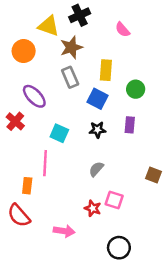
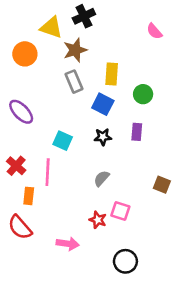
pink semicircle: (123, 30) -> (154, 31), moved
purple ellipse: (34, 96) -> (21, 112), moved
red cross: (15, 121) -> (16, 166), moved

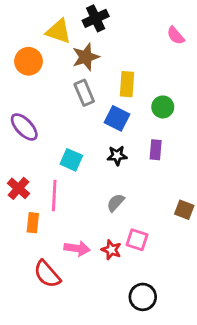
red semicircle: (20, 227) -> (47, 274), moved
pink arrow: (68, 244) -> (77, 248), moved

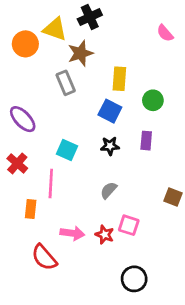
orange circle: (28, 61) -> (25, 44), moved
gray rectangle: (84, 93) -> (66, 83), moved
red cross: (18, 188) -> (17, 163), moved

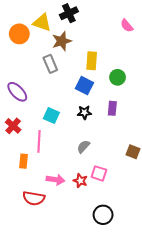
red semicircle: (44, 257) -> (34, 198), turned -40

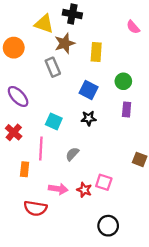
black cross: (69, 13) -> (72, 14), turned 36
orange circle: (19, 34) -> (14, 48), moved
yellow rectangle: (92, 61) -> (96, 52), moved
purple rectangle: (112, 108) -> (127, 110), moved
gray semicircle: (83, 147) -> (72, 154), moved

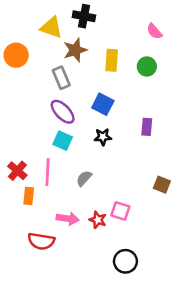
green circle: (123, 81) -> (147, 66), moved
purple ellipse: (18, 96) -> (63, 112), moved
red cross: (14, 132) -> (17, 171), moved

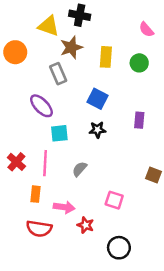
purple ellipse: (63, 112) -> (41, 106), moved
cyan square: (63, 141) -> (59, 133), turned -30
orange rectangle: (29, 196) -> (35, 194), moved
red star: (98, 220) -> (86, 225), moved

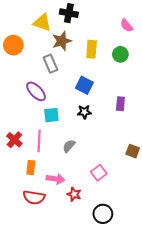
pink square: (114, 200) -> (99, 173), turned 35

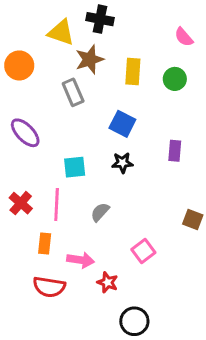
purple ellipse: (36, 91) -> (25, 133), moved
black circle: (103, 214) -> (134, 321), moved

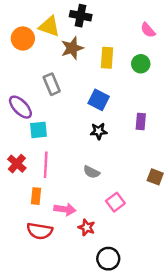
orange circle: (19, 65) -> (23, 38), moved
gray rectangle: (73, 92) -> (52, 84), moved
cyan square: (75, 167) -> (38, 130), moved
gray semicircle: (100, 212) -> (91, 172), moved, turned -105

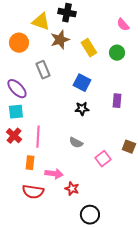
orange circle: (23, 38) -> (19, 43), moved
yellow rectangle: (107, 58) -> (89, 48), turned -36
cyan square: (38, 130) -> (16, 112), moved
pink square: (115, 202) -> (103, 159), moved

